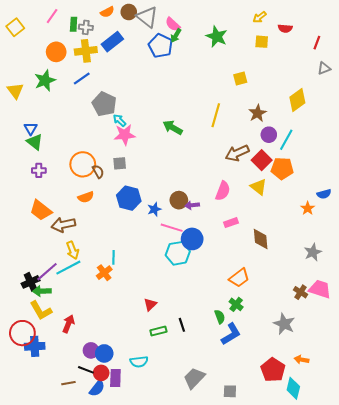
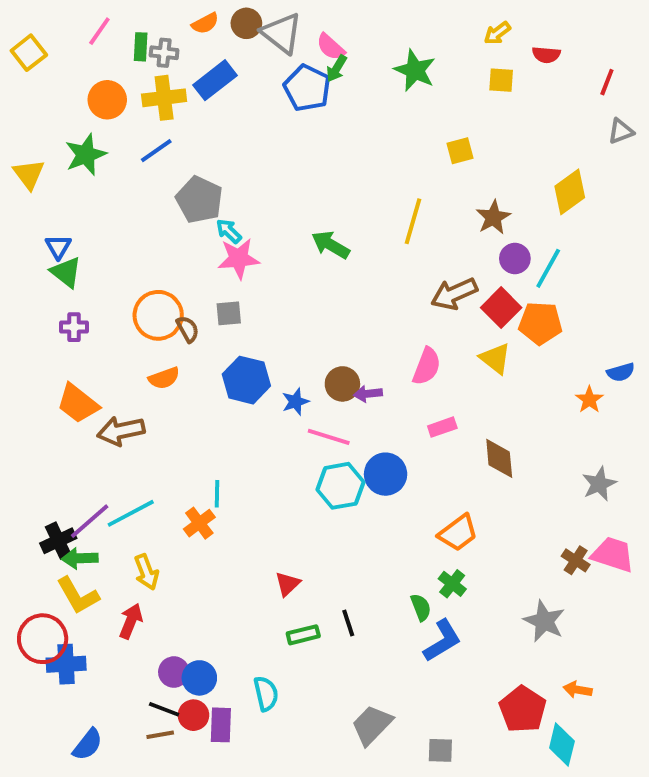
blue circle: (192, 239) -> (386, 474), moved
yellow arrow: (73, 250) -> (146, 572), moved
cyan semicircle: (139, 362) -> (266, 694), turned -96
brown line: (68, 383) -> (160, 735), moved
blue semicircle: (97, 388) -> (88, 745), moved

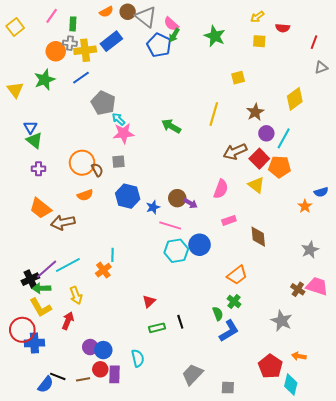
gray cross: (164, 53) -> (70, 43), moved
purple arrow: (368, 394) -> (190, 203), turned -144
black line: (164, 709) -> (58, 376), moved

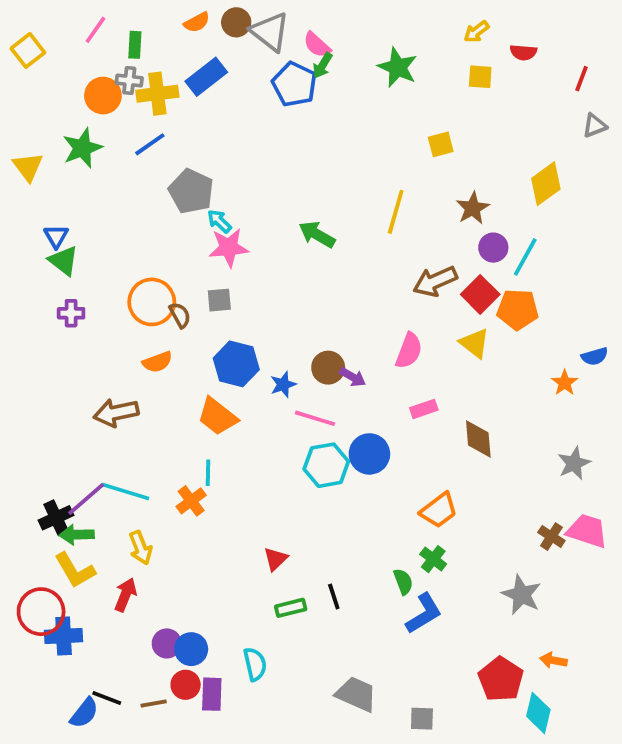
orange trapezoid: (41, 208) -> (217, 416), moved
cyan line: (68, 265) -> (125, 491), turned 45
gray trapezoid: (192, 374) -> (356, 694), turned 70

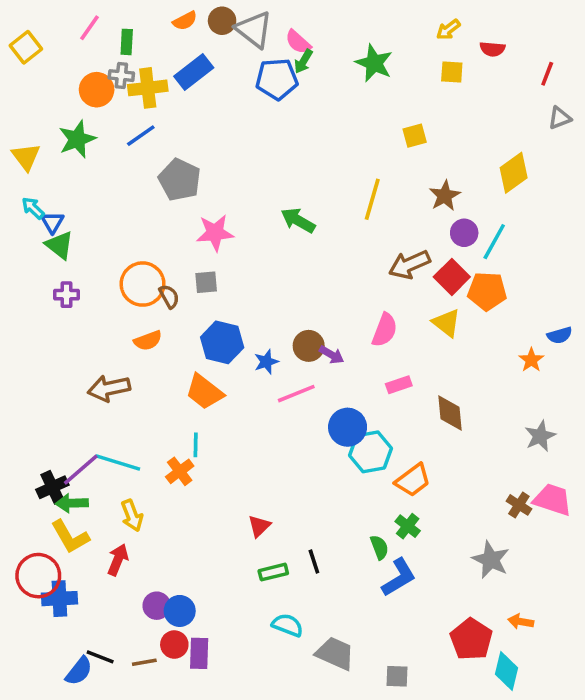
blue pentagon: (294, 84) -> (277, 79), turned -30
cyan arrow: (219, 221) -> (33, 208), moved
pink line: (315, 418) -> (296, 394), turned -39
cyan hexagon: (326, 465) -> (370, 452), moved
cyan semicircle: (255, 664) -> (287, 625), moved, turned -56

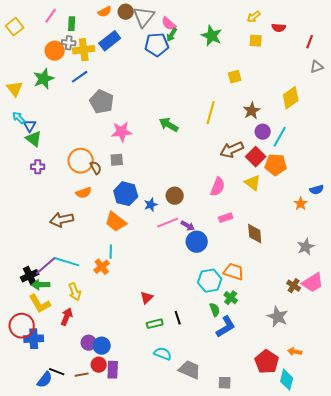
gray triangle: (254, 30) -> (144, 17), turned 30
purple arrow: (332, 355) -> (188, 226), moved
cyan hexagon: (370, 452) -> (210, 281), moved
orange trapezoid: (413, 480) -> (234, 272), turned -125
pink trapezoid: (553, 500) -> (313, 283), turned 130

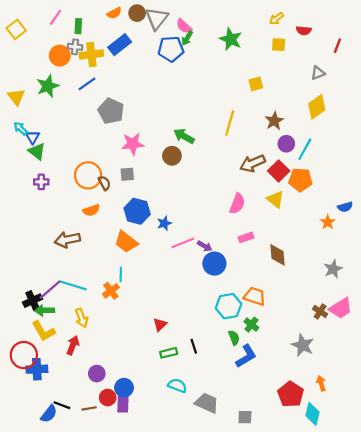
gray triangle: (317, 67) -> (318, 73), moved
brown circle: (175, 196) -> (172, 156), moved
blue circle: (102, 346) -> (124, 388), moved
orange arrow: (295, 352) -> (321, 383), turned 64

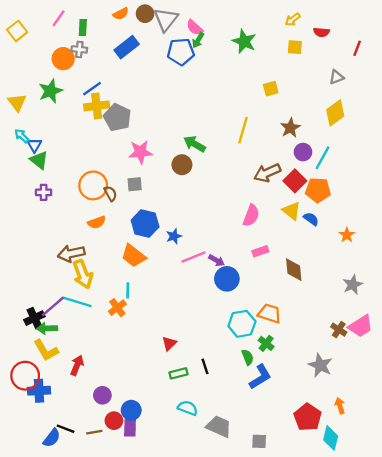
yellow cross: (91, 54) -> (97, 106), moved
blue semicircle: (345, 207) -> (311, 219), moved, turned -128
yellow arrow: (82, 318) -> (83, 274), moved, size x1.4

